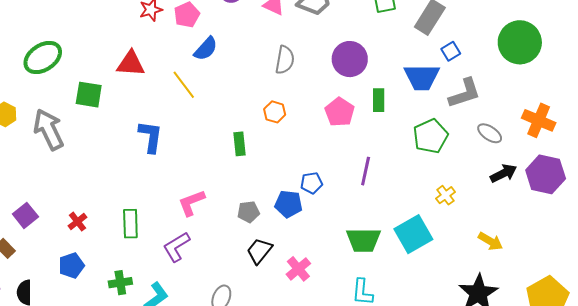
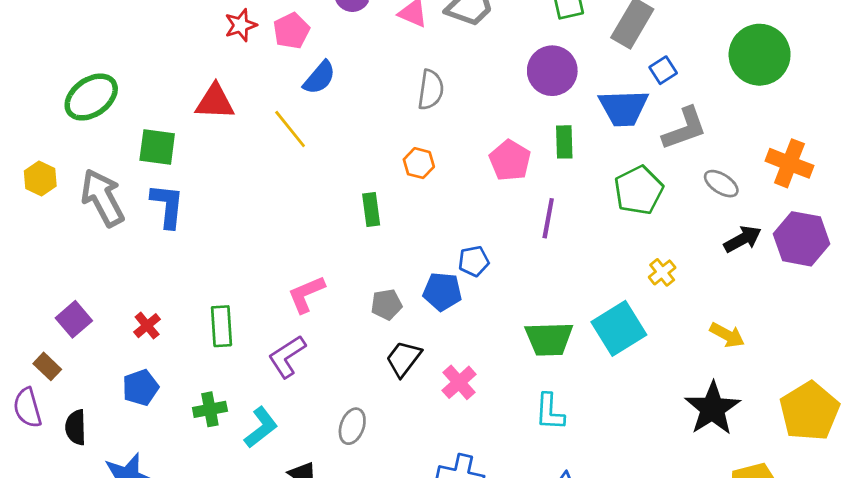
purple circle: (350, 59) -> (552, 71), moved
blue L-shape: (151, 137) -> (167, 206), moved
purple line: (366, 171) -> (548, 218), moved

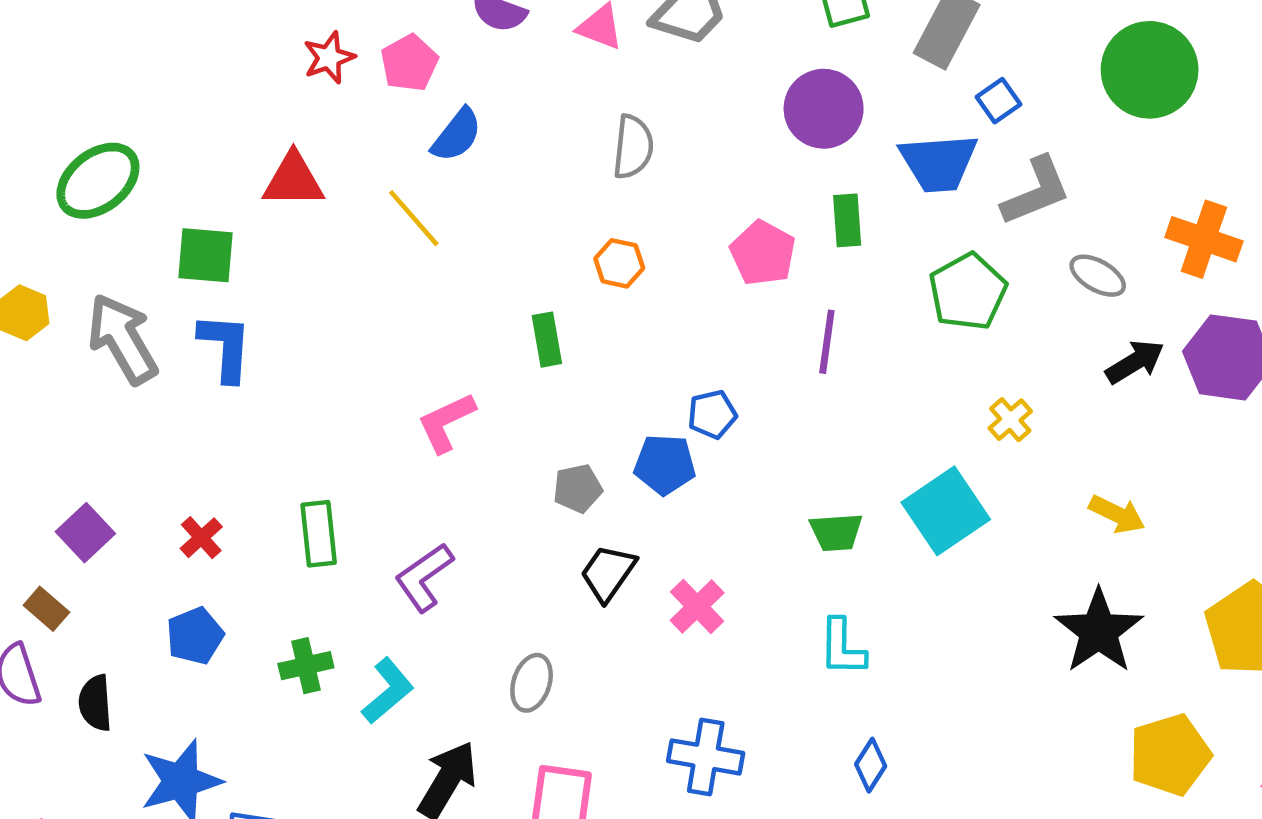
pink L-shape: (306, 294) -> (446, 422), moved
green trapezoid: (549, 339) -> (836, 532), size x0.7

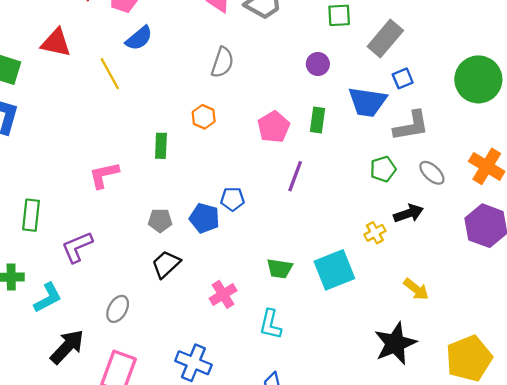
purple circle: (824, 109) -> (318, 64), size x0.6
green pentagon: (968, 292) -> (383, 169), moved, size x0.7
black arrow: (1135, 362) -> (408, 213), moved
pink cross: (697, 607) -> (223, 294), moved

